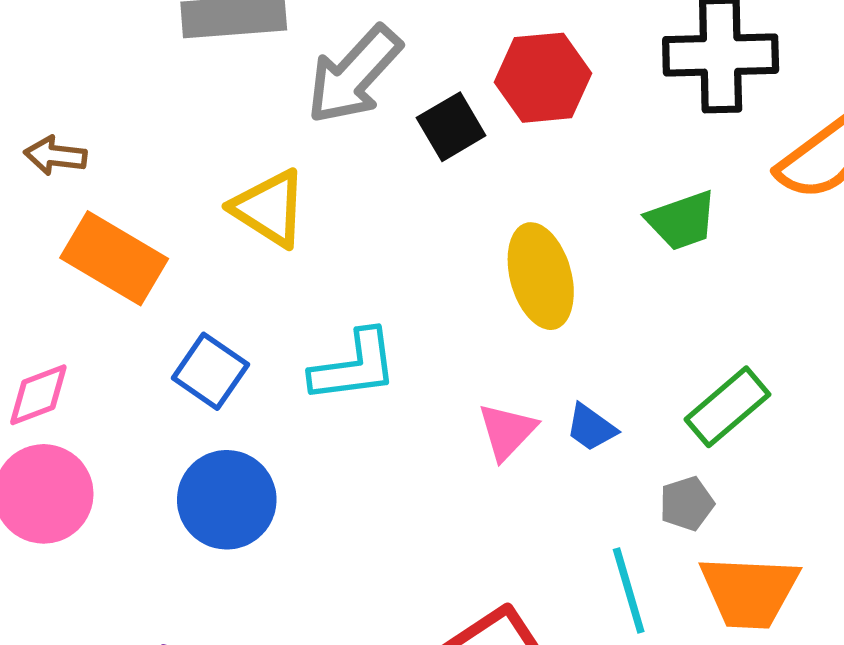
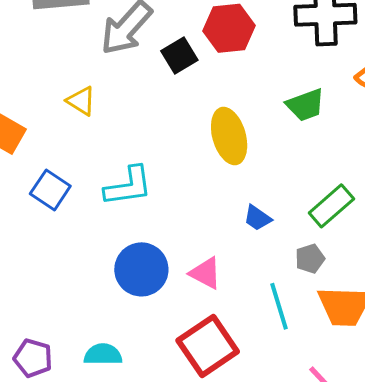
yellow triangle: (269, 208) -> (81, 101), size x0.7
pink triangle: (507, 431) -> (205, 273), moved, turned -45
blue circle: (227, 500) -> (141, 269), moved

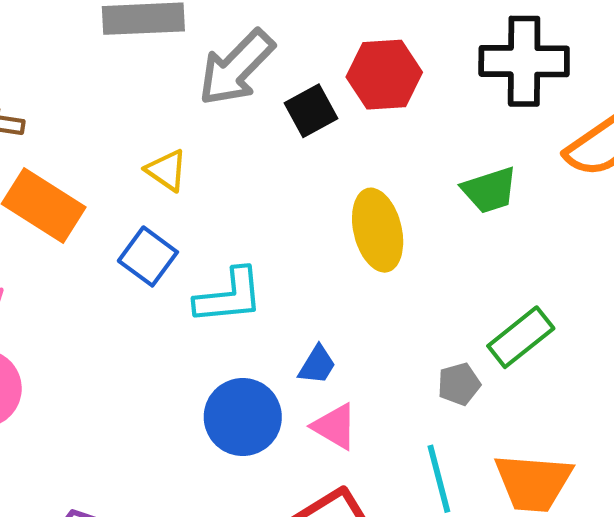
blue square: (50, 190) -> (148, 256), moved
blue trapezoid: (257, 218) -> (317, 365), moved, turned -96
gray pentagon: (310, 259) -> (459, 384), moved

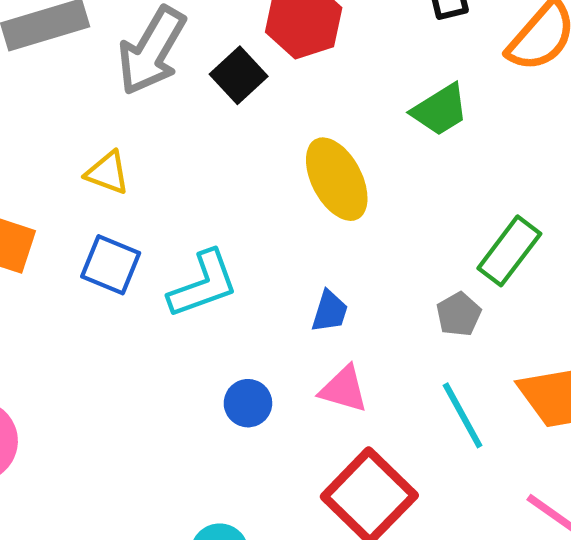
blue trapezoid: (317, 365) -> (330, 311), moved
blue circle: (243, 417) -> (248, 403), size x0.6

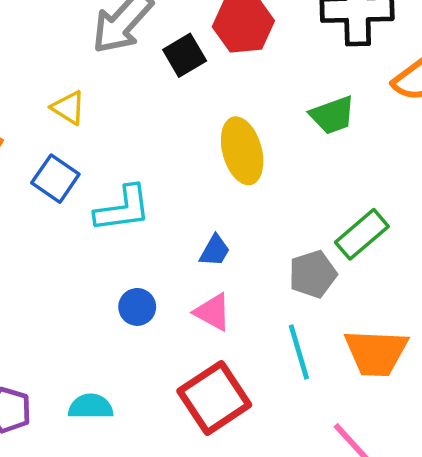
gray pentagon: (459, 314) -> (313, 274), size x1.4

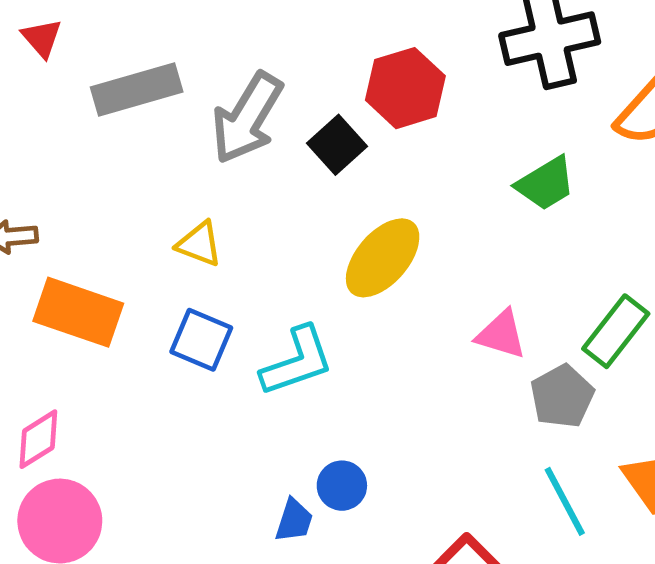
yellow ellipse: (242, 151) -> (383, 258), moved, turned 68
blue trapezoid: (215, 251) -> (294, 520), moved
pink triangle: (213, 312) -> (501, 334), moved

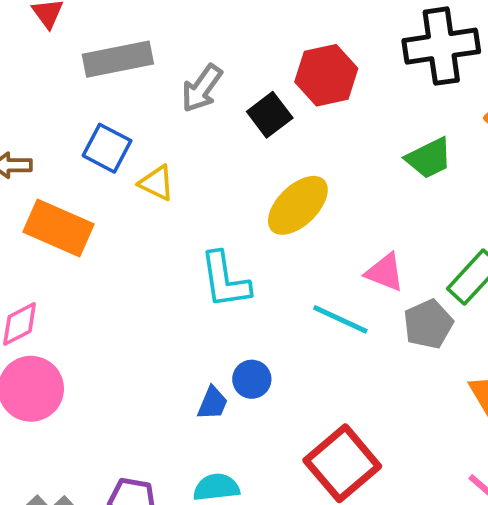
gray arrow: (247, 118) -> (202, 88), size x0.7
blue square: (201, 340) -> (107, 148), moved
cyan L-shape: (297, 361) -> (225, 280), turned 96
cyan line: (565, 501) -> (340, 319), moved, turned -42

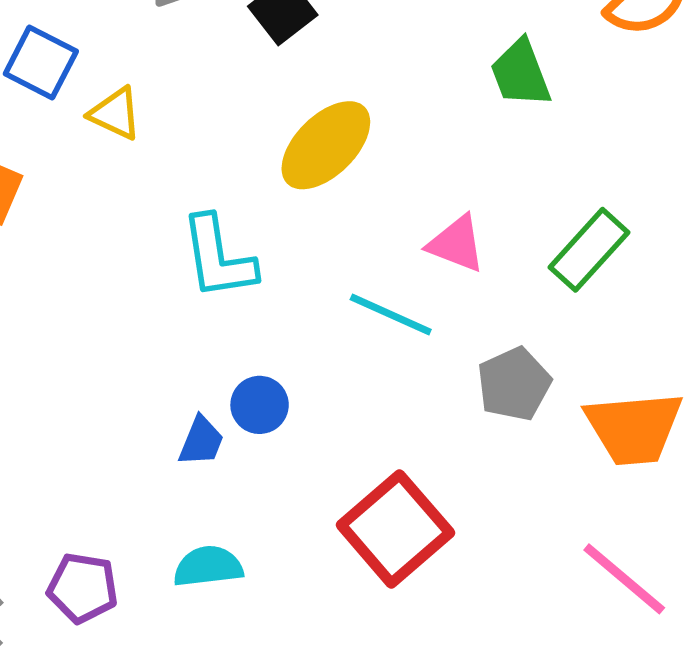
green trapezoid: (429, 158) -> (521, 73), turned 96
gray pentagon: (428, 324) -> (514, 384), moved

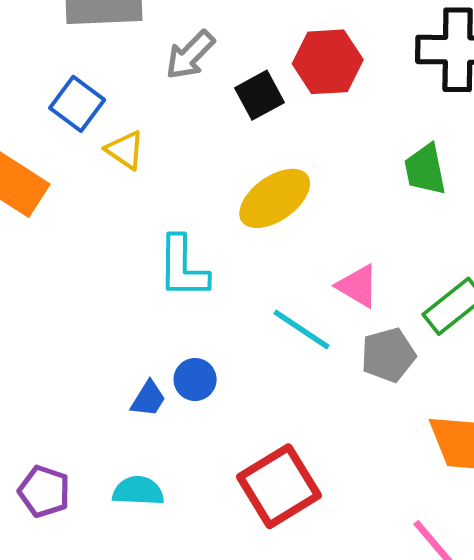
gray pentagon: (514, 384) -> (388, 355), moved

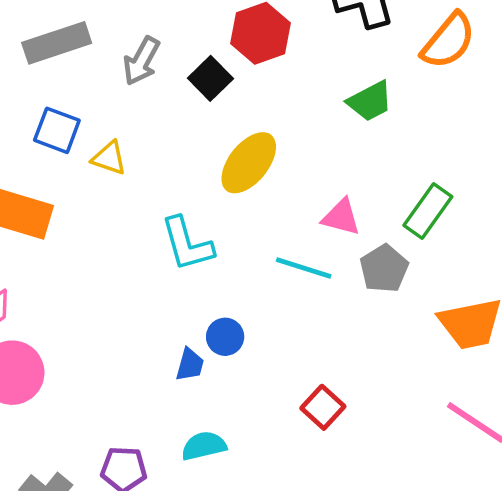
green trapezoid: (425, 169) -> (370, 101), turned -90
red square: (279, 486) -> (323, 407), size x0.6

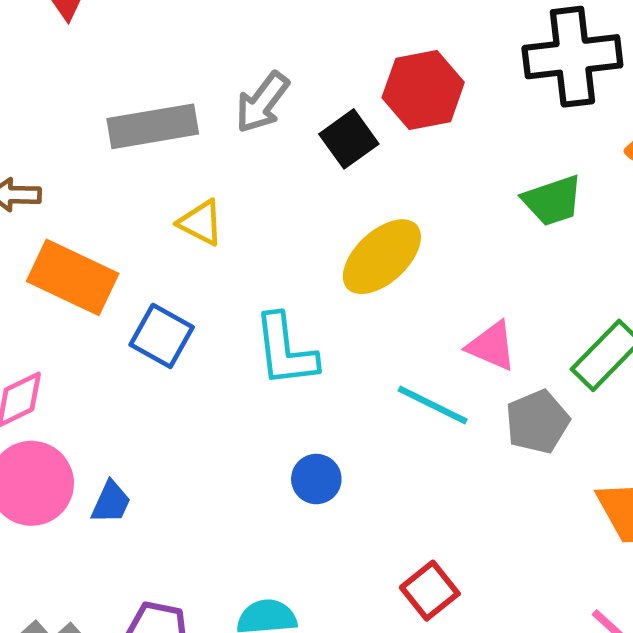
gray rectangle: (57, 43) -> (153, 126), moved
blue square: (57, 130) -> (162, 336), moved
blue trapezoid: (190, 365) -> (111, 502), moved

